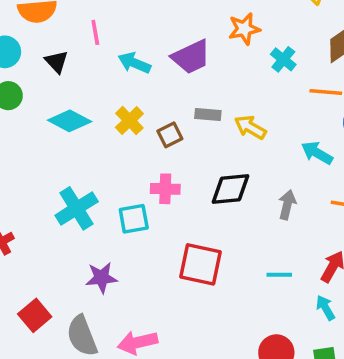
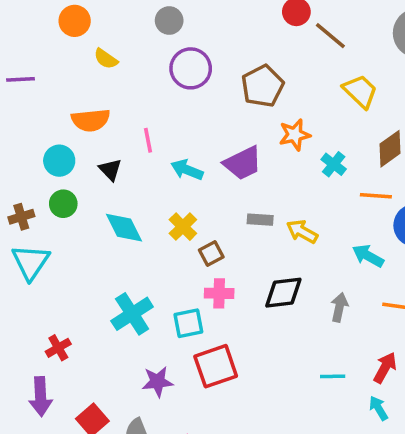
cyan diamond: (70, 121) -> (124, 228), turned 36
brown square: (170, 135) -> (211, 254), moved
red square: (200, 264) -> (216, 366), moved, turned -30

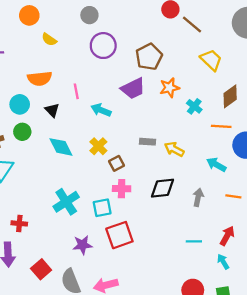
purple trapezoid: (243, 163) -> (133, 88), moved
red cross: (58, 348) -> (19, 223), turned 35

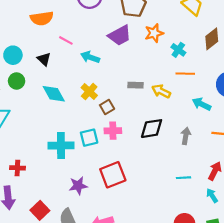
orange semicircle: (40, 79) -> (42, 18), moved
pink line: (76, 91) -> (66, 40), turned -48
orange line: (221, 126) -> (185, 74), moved
cyan cross: (66, 202) -> (61, 145), turned 35
cyan square: (102, 208) -> (89, 138), moved

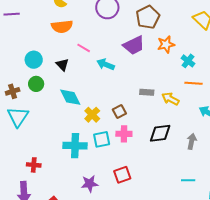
yellow cross: (89, 91) -> (92, 115), moved
red square: (113, 175) -> (122, 175), size x0.7

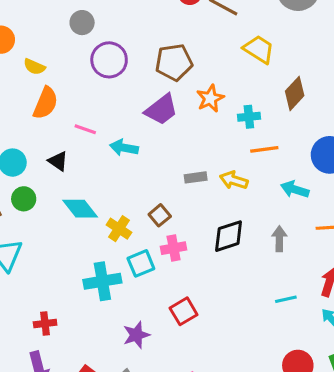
brown pentagon: (148, 17) -> (174, 62), turned 30
orange semicircle: (62, 26) -> (46, 103), turned -50
cyan cross: (188, 61) -> (249, 117), turned -32

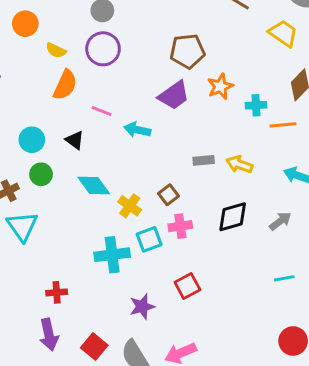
yellow trapezoid: (259, 49) -> (283, 33), moved
purple circle: (109, 60) -> (103, 49), moved
orange line: (264, 149) -> (283, 125), moved
gray arrow: (279, 239) -> (280, 221), turned 50

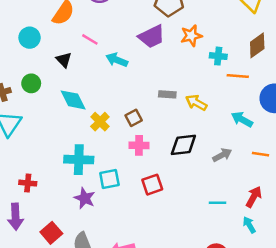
cyan circle: (32, 140) -> (30, 38), moved
cyan square: (149, 239) -> (109, 179), moved
red square: (187, 286) -> (152, 185), moved
purple star: (142, 307) -> (85, 198), moved, turned 30

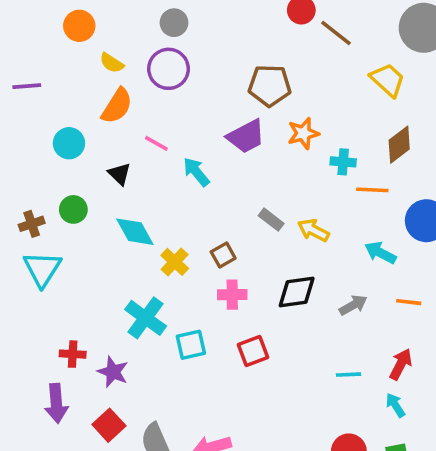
cyan arrow: (117, 60) -> (196, 172), turned 30
gray rectangle: (167, 94) -> (271, 220), turned 35
cyan cross: (79, 160) -> (146, 318), turned 36
purple star: (85, 198) -> (113, 372), moved

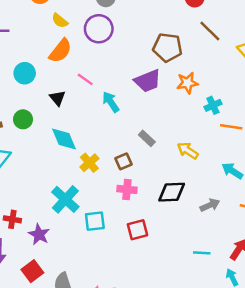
brown line: (336, 33) -> (210, 31), moved
cyan cross: (343, 162) -> (213, 105), turned -35
gray rectangle: (271, 220) -> (147, 138), moved

